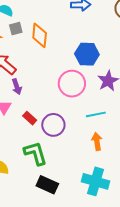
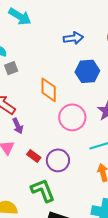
orange diamond: (40, 35) -> (49, 90), moved
blue hexagon: (87, 54) -> (87, 71), moved

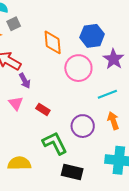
blue hexagon: (87, 71) -> (92, 36), moved
purple circle: (58, 160) -> (83, 126), moved

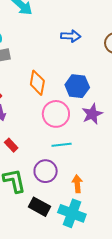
cyan line: (107, 94) -> (62, 145), moved
orange arrow: (113, 121) -> (77, 184), moved
black rectangle: (72, 172) -> (40, 207), moved

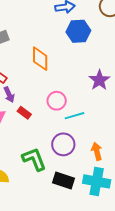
blue hexagon: (77, 86) -> (78, 31), moved
pink circle: (56, 114) -> (57, 101), moved, size x0.7
red rectangle: (11, 145) -> (24, 113), moved

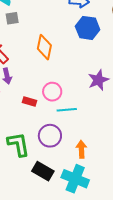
red rectangle: (24, 113) -> (30, 102), moved, turned -32

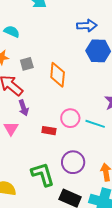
gray square: (12, 18) -> (27, 64), moved
cyan line: (67, 110) -> (95, 124), moved, turned 30

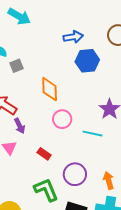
gray square: (27, 64) -> (16, 66), moved
pink circle: (70, 118) -> (62, 119), moved
red rectangle: (49, 131) -> (44, 154), moved, turned 32

